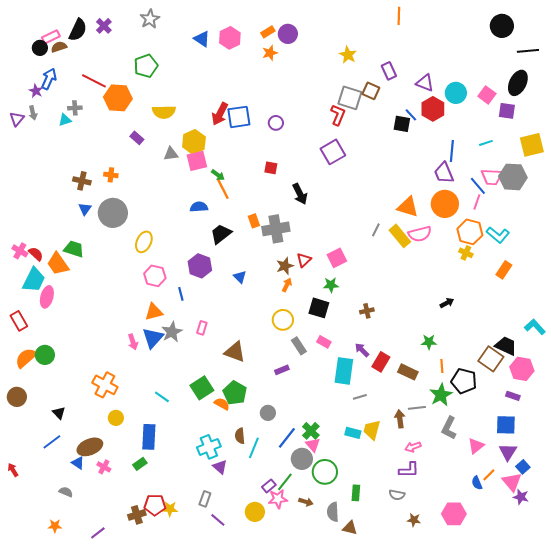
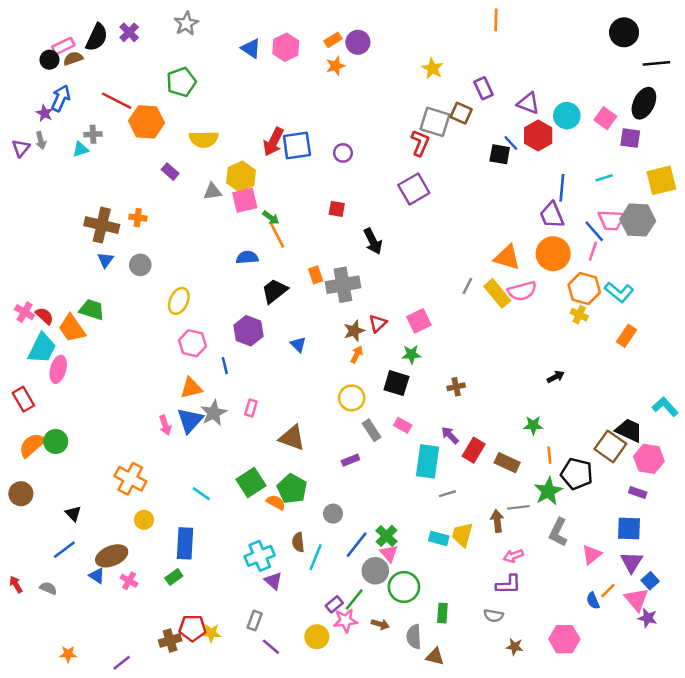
brown cross: (82, 181) -> (102, 225), size x1.5
gray circle: (113, 213) -> (140, 265), size x0.6
gray semicircle: (66, 492) -> (48, 588), moved

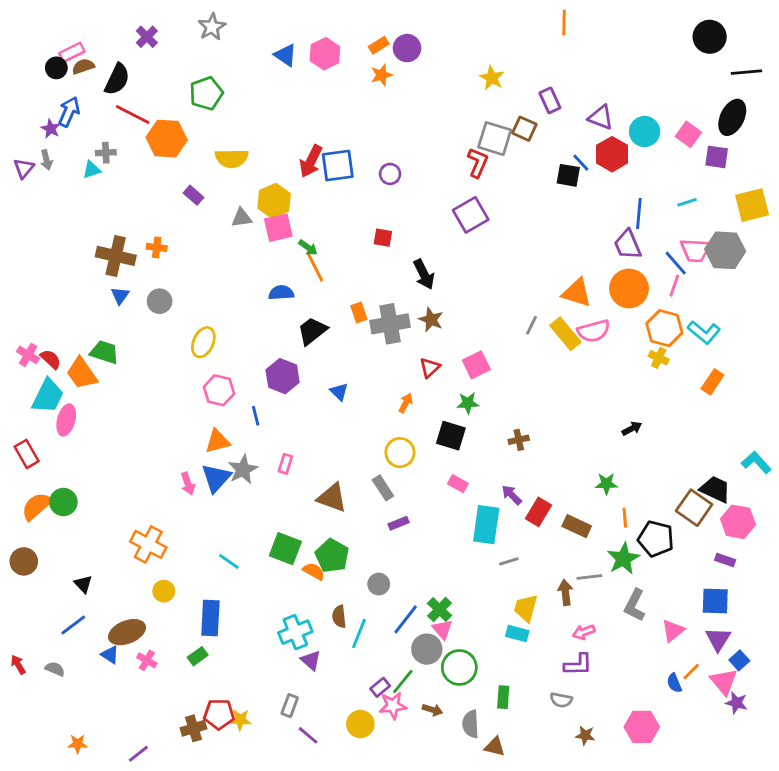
black semicircle: (97, 37) -> (117, 79), moved
brown star: (354, 331) -> (431, 320), moved, turned -30
gray rectangle: (372, 430) -> (383, 488), moved
green square: (251, 482) -> (285, 549), turned -36
cyan rectangle: (439, 538) -> (517, 634), moved

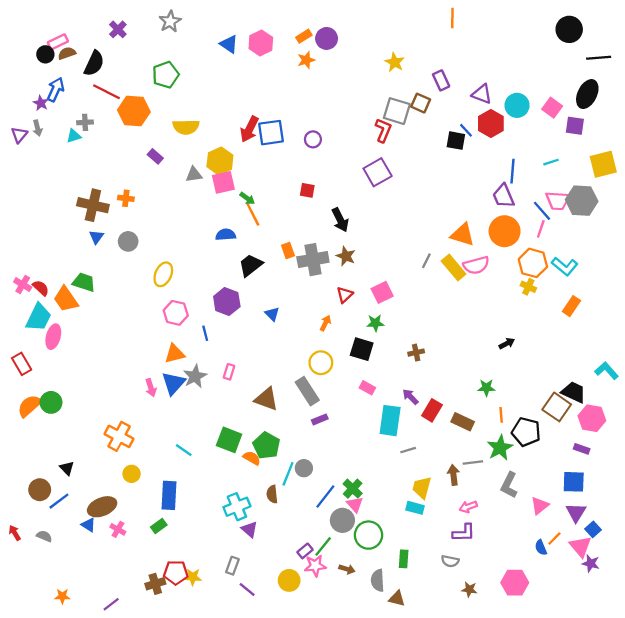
gray rectangle: (383, 488) -> (307, 391), size x1.4
brown circle: (24, 561) -> (40, 490), moved
cyan line: (359, 634) -> (288, 474), moved

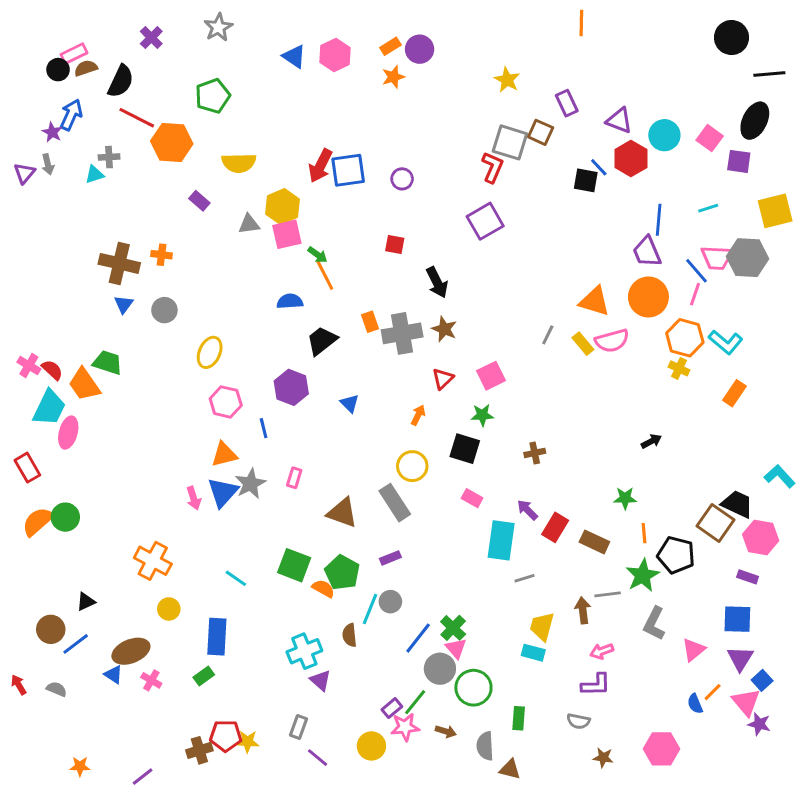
yellow rectangle: (454, 267) -> (583, 344), size x0.7
purple rectangle: (320, 419) -> (390, 558), moved
black triangle: (67, 468) -> (86, 602), turned 49

